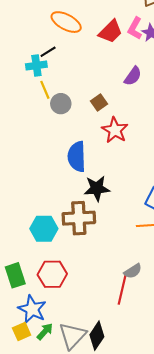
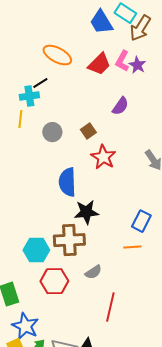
yellow line: (45, 90) -> (20, 119), moved, turned 30
gray semicircle: (133, 271) -> (93, 272), moved
red hexagon: (52, 274) -> (54, 281), moved

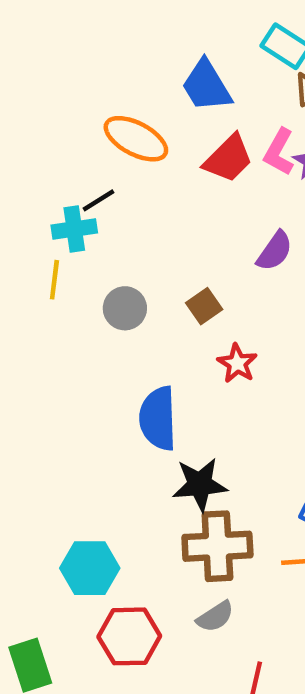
blue trapezoid: (101, 22) -> (206, 86), moved
red star: (103, 157) -> (237, 363), size x0.7
brown cross: (69, 240) -> (217, 546), moved

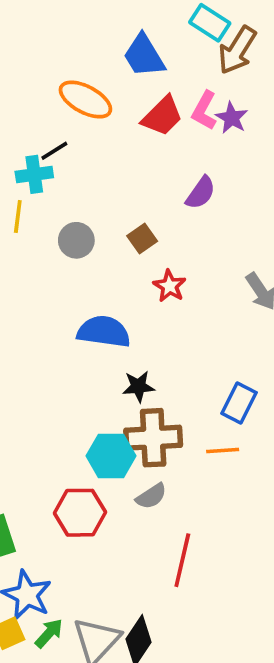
blue semicircle: (158, 418) -> (104, 332), turned 100
black star: (200, 484) -> (138, 387), size x0.7
cyan hexagon: (90, 568) -> (111, 456), moved

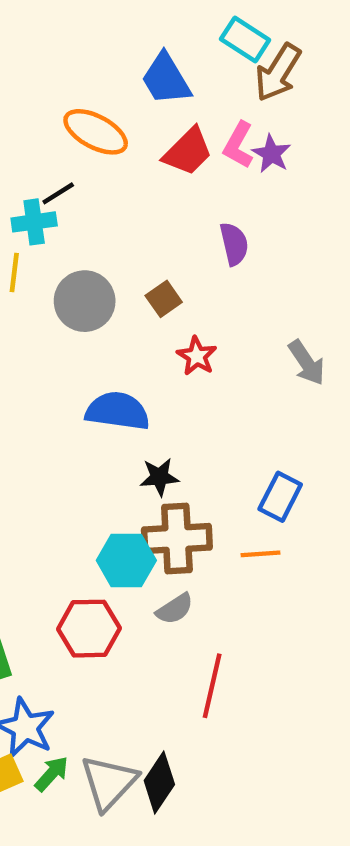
purple semicircle: (201, 193) -> (234, 244), turned -48
gray circle: (76, 240) -> (85, 301), size x1.4

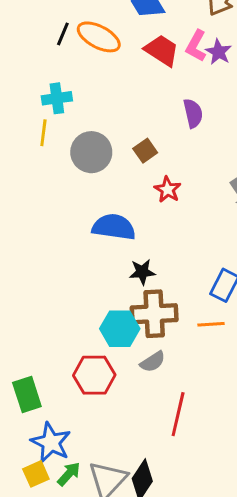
red trapezoid: (188, 152) -> (162, 50), turned -102
black line: (58, 193) -> (63, 34), moved, turned -35

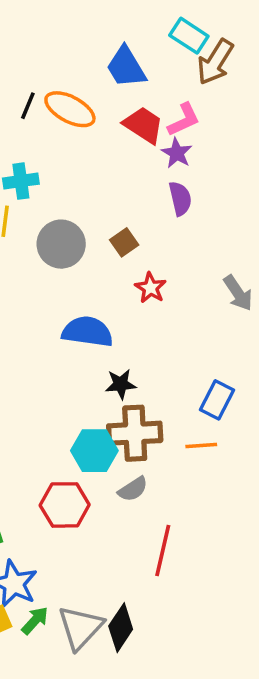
pink L-shape: (196, 46) -> (184, 120), turned -144
purple star: (218, 52) -> (177, 153), moved

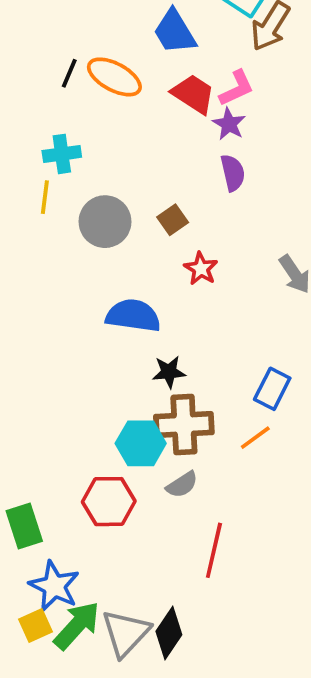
orange line: (201, 445) -> (255, 438), turned -32
green arrow: (35, 621) -> (77, 626), size x1.6

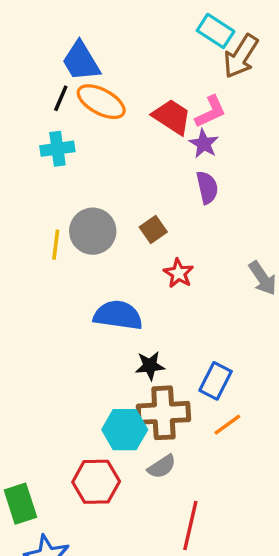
blue trapezoid: (175, 32) -> (81, 61), moved
cyan cross: (62, 154) -> (57, 149), moved
yellow line: (45, 197) -> (56, 245), moved
blue rectangle: (272, 389) -> (216, 381), moved

